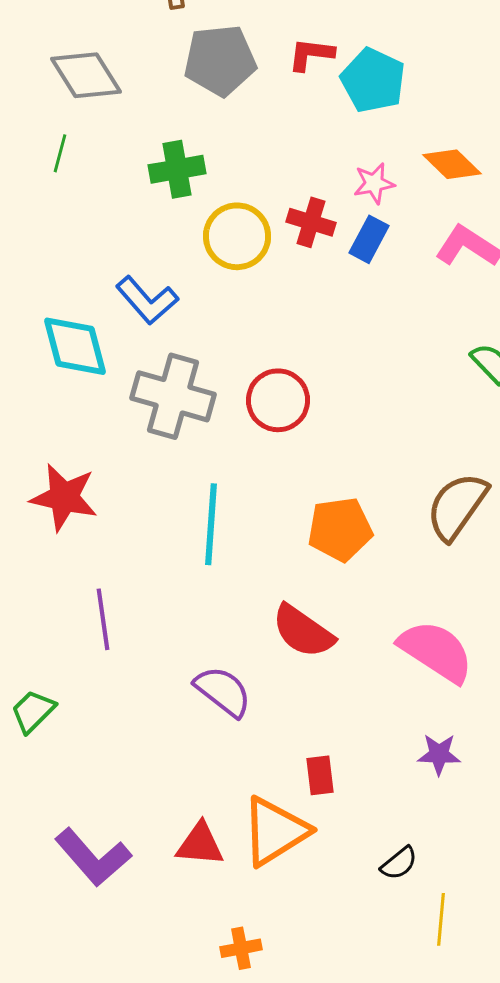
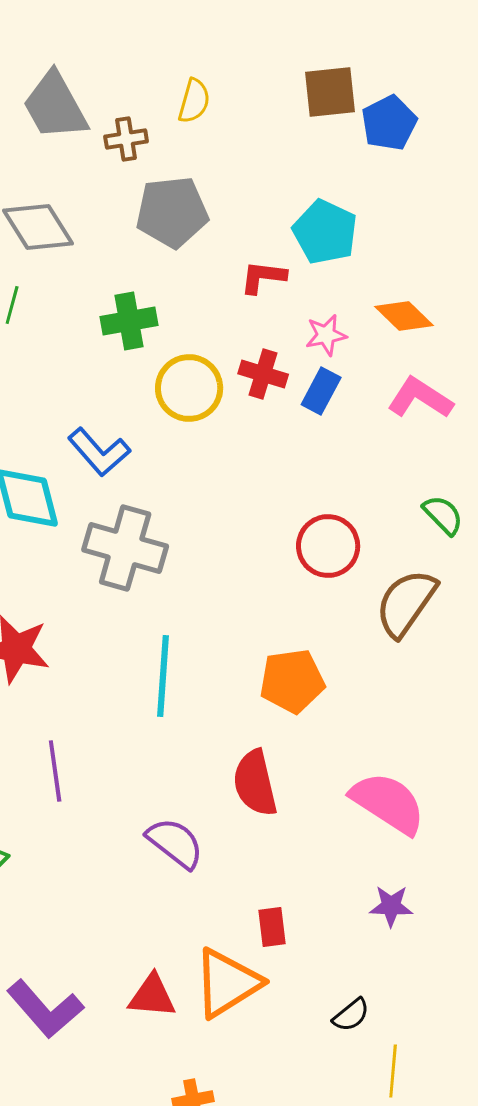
red L-shape: (311, 54) -> (263, 277), moved
red circle: (278, 400) -> (328, 546), moved
brown semicircle: (457, 506) -> (406, 603), moved
red semicircle: (303, 631) -> (255, 783), turned 42

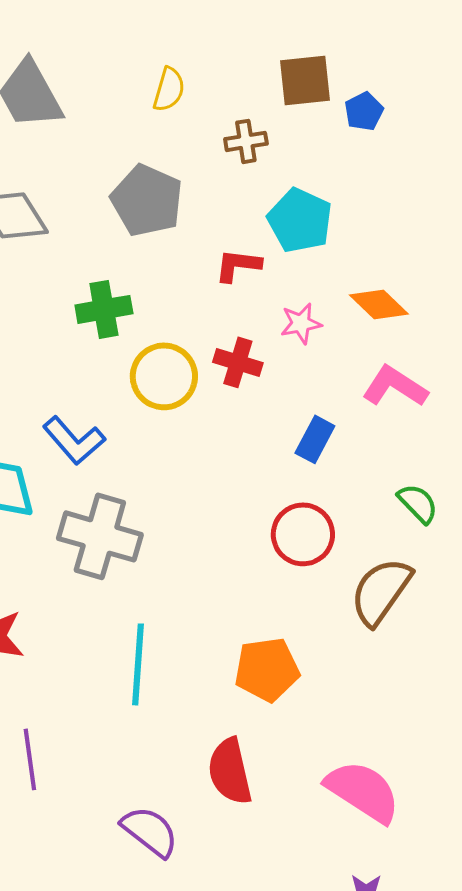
blue pentagon: (389, 123) -> (364, 111), size x0.7
brown cross: (126, 139) -> (246, 141), moved
gray pentagon: (172, 212) -> (147, 200), turned 30
blue rectangle: (321, 391) -> (315, 439), moved

